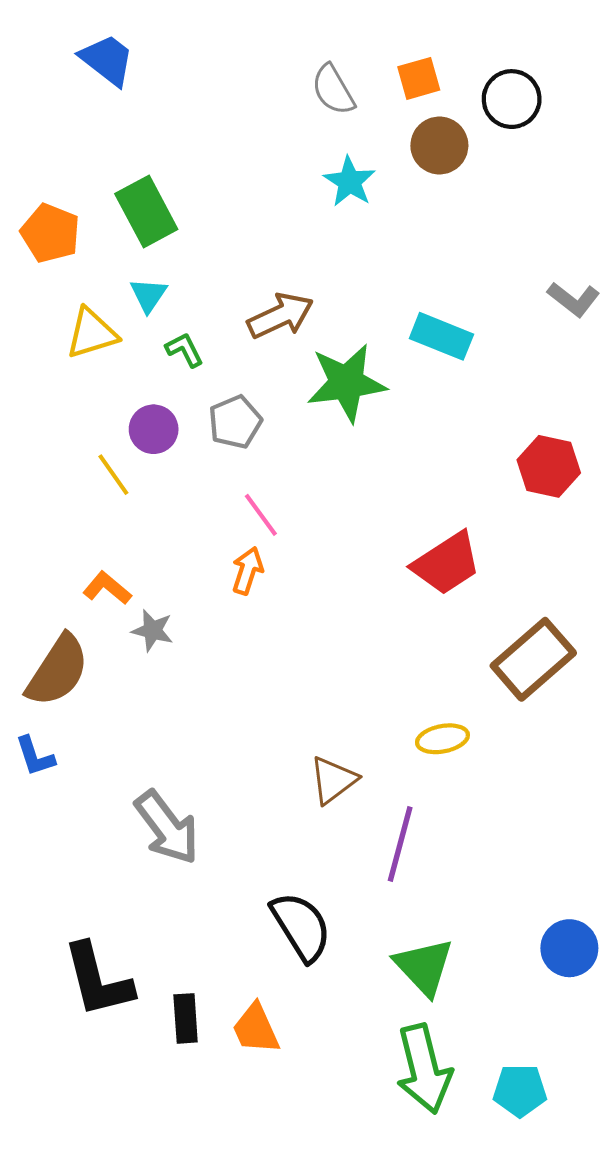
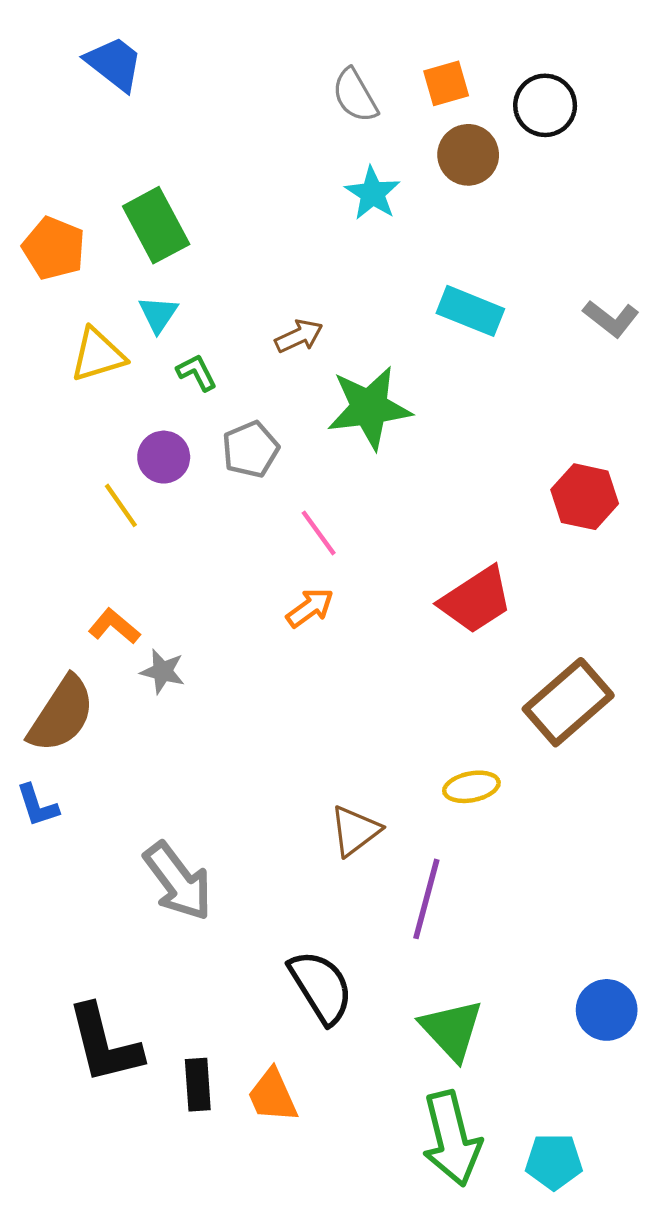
brown arrow: (280, 316) -> (299, 336), size x0.7
cyan rectangle: (441, 336) -> (470, 311), moved
pink line: (261, 515) -> (319, 533), moved
orange arrow: (247, 571) -> (310, 608), moved, turned 36

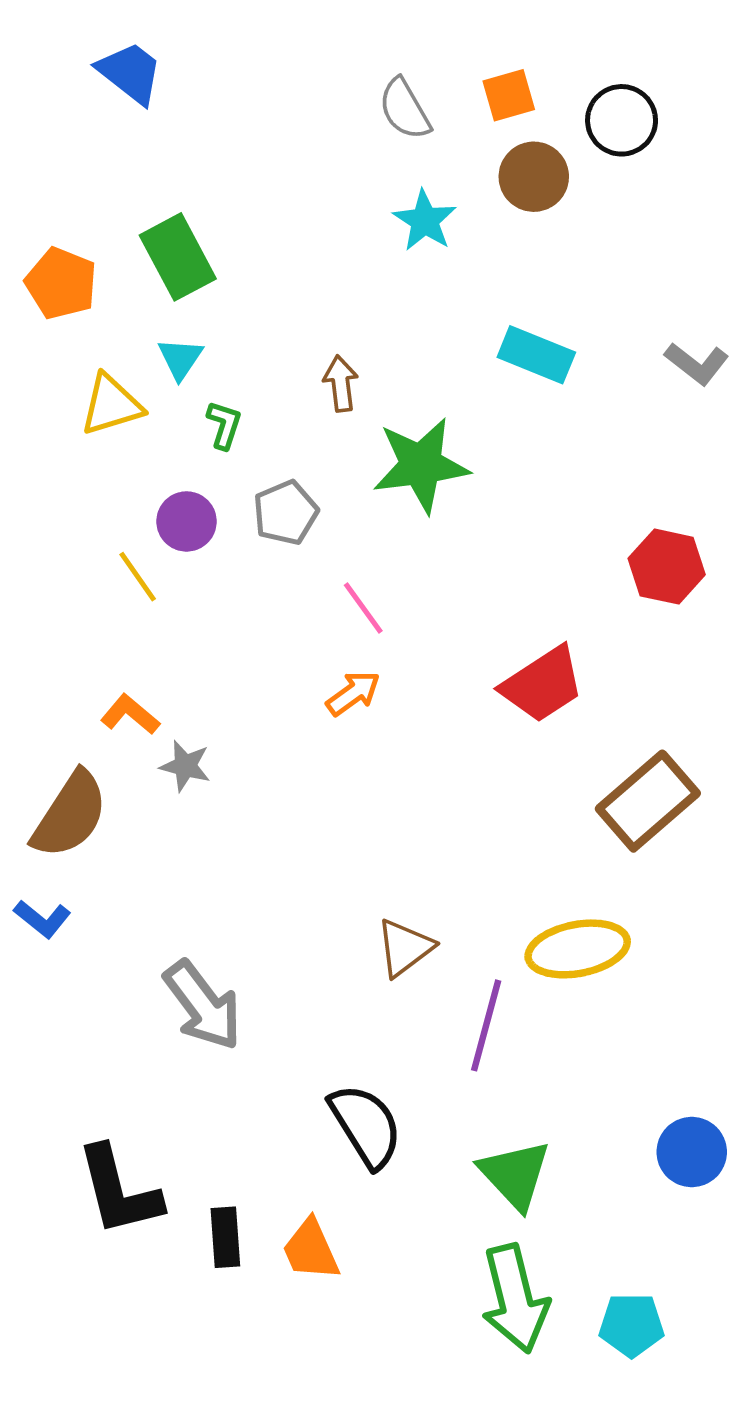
brown arrow: (299, 336) -> (341, 384), turned -72
green L-shape: (197, 372) -> (224, 425), turned 45
yellow ellipse: (471, 787) -> (578, 949), moved, size x1.6
blue L-shape: (37, 806) -> (42, 919), turned -33

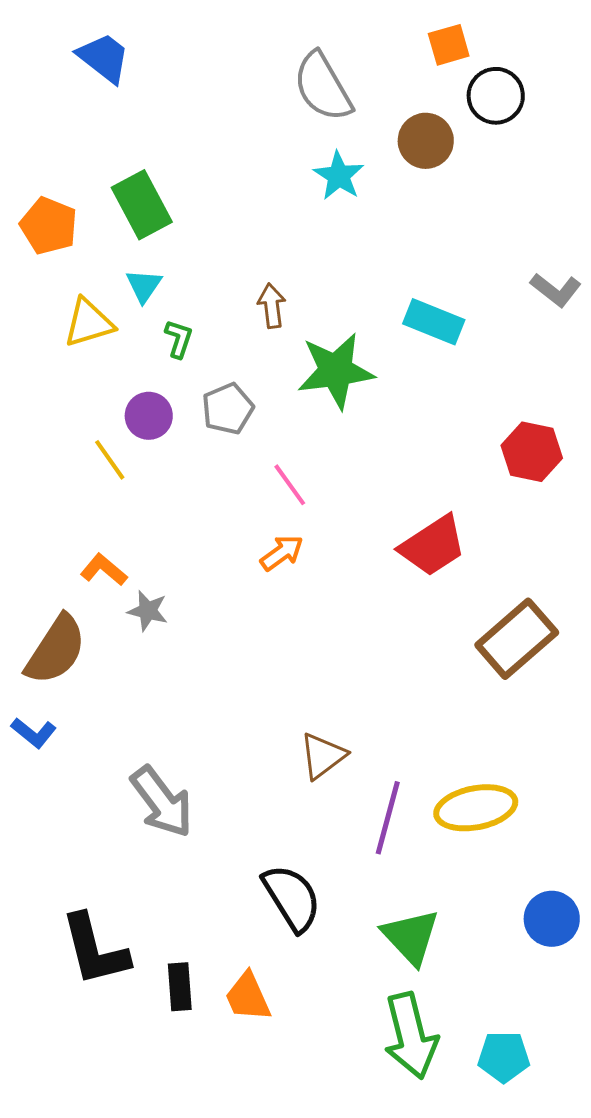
orange square: (509, 95) -> (449, 45), moved
gray semicircle: (405, 109) -> (323, 87), size x1.4
cyan rectangle: (536, 355) -> (434, 322), moved
yellow ellipse: (578, 949) -> (476, 808), moved

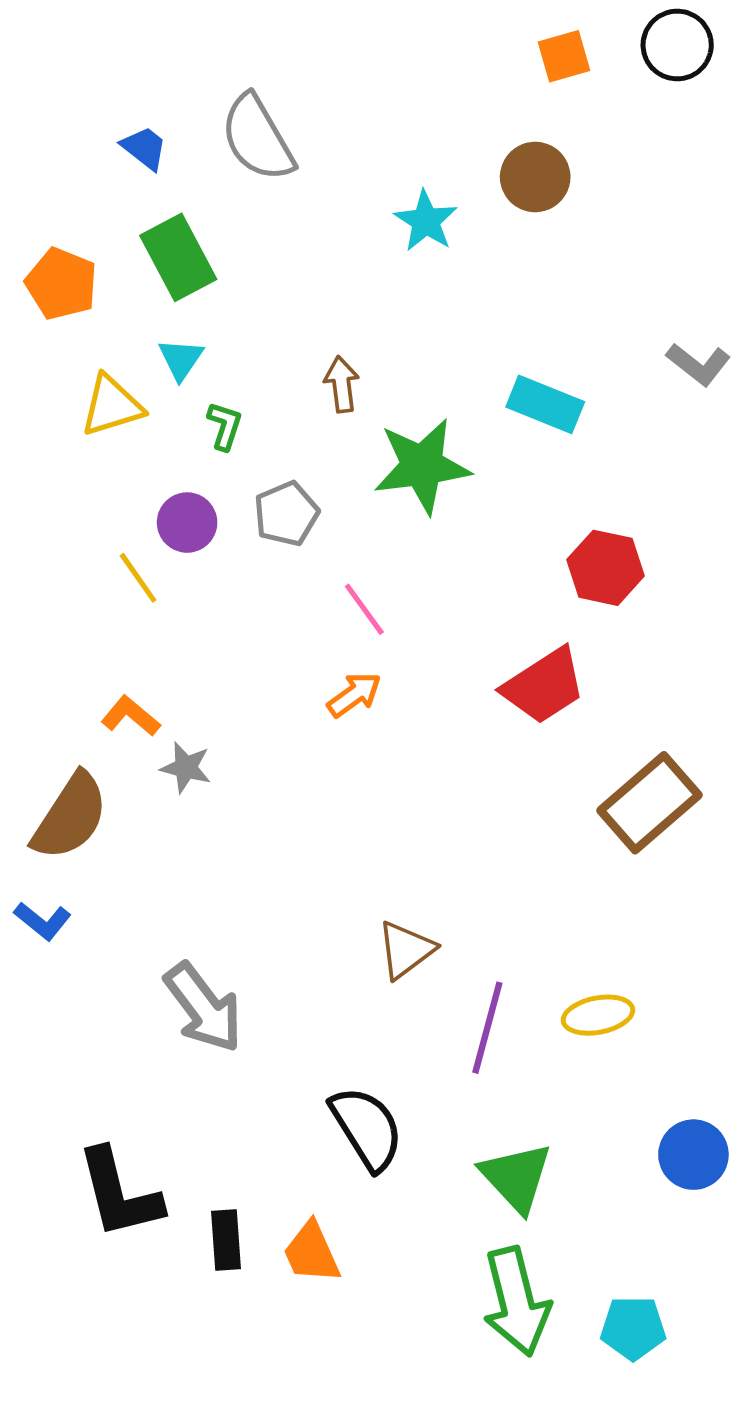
blue trapezoid: (104, 58) -> (144, 148), moved, size x0.7
gray semicircle: (323, 87) -> (257, 138), moved
black circle: (496, 96) -> (677, 45), moved
red hexagon: (532, 452) -> (606, 568), moved
yellow ellipse: (476, 808) -> (598, 1015), size x0.7

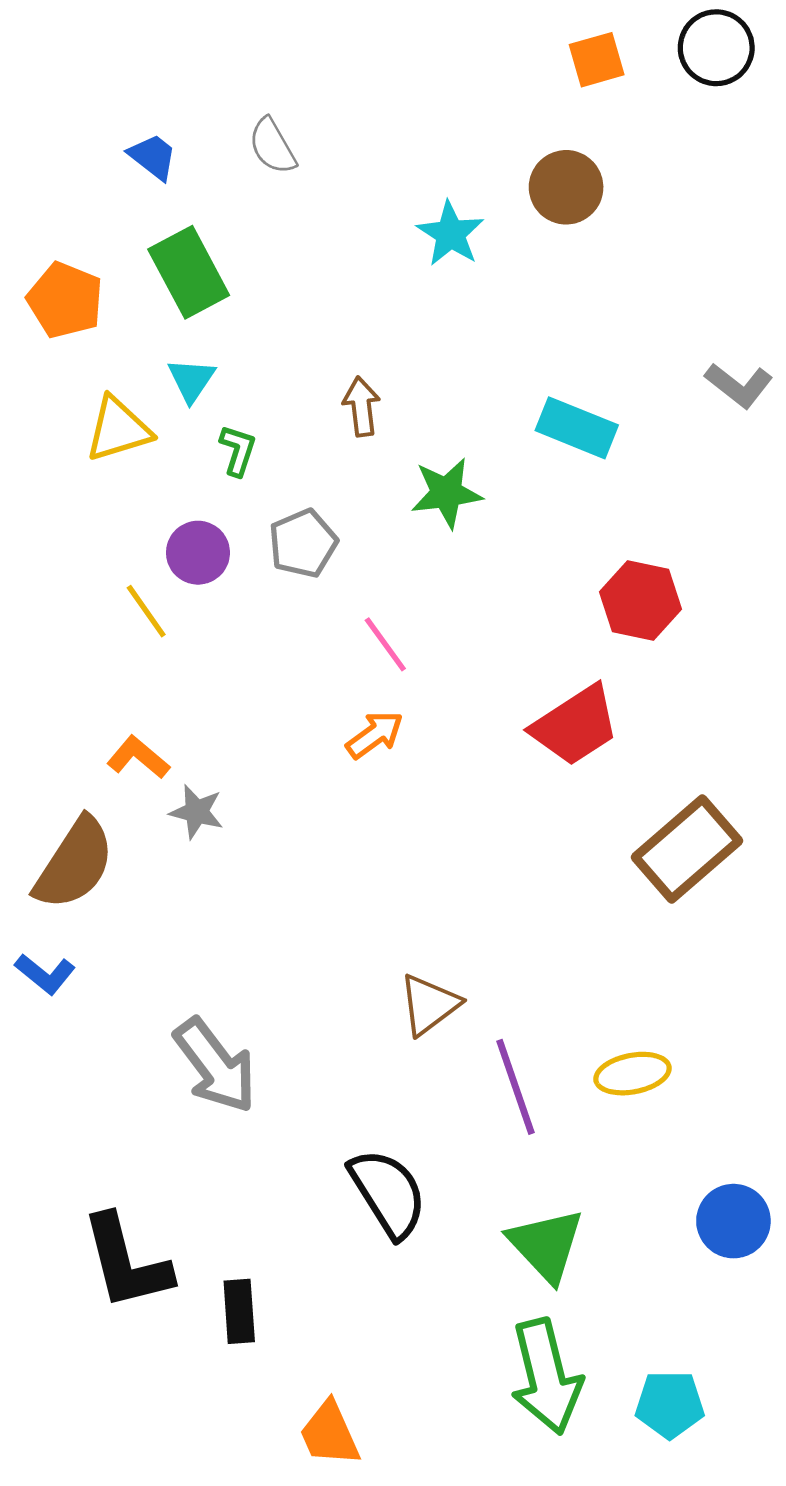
gray semicircle: (257, 138) -> (272, 146), size x0.6
green star: (422, 466) -> (446, 493), size x0.7
purple line: (487, 1028) -> (516, 1087), turned -34
orange trapezoid: (311, 1253) -> (330, 1434), moved

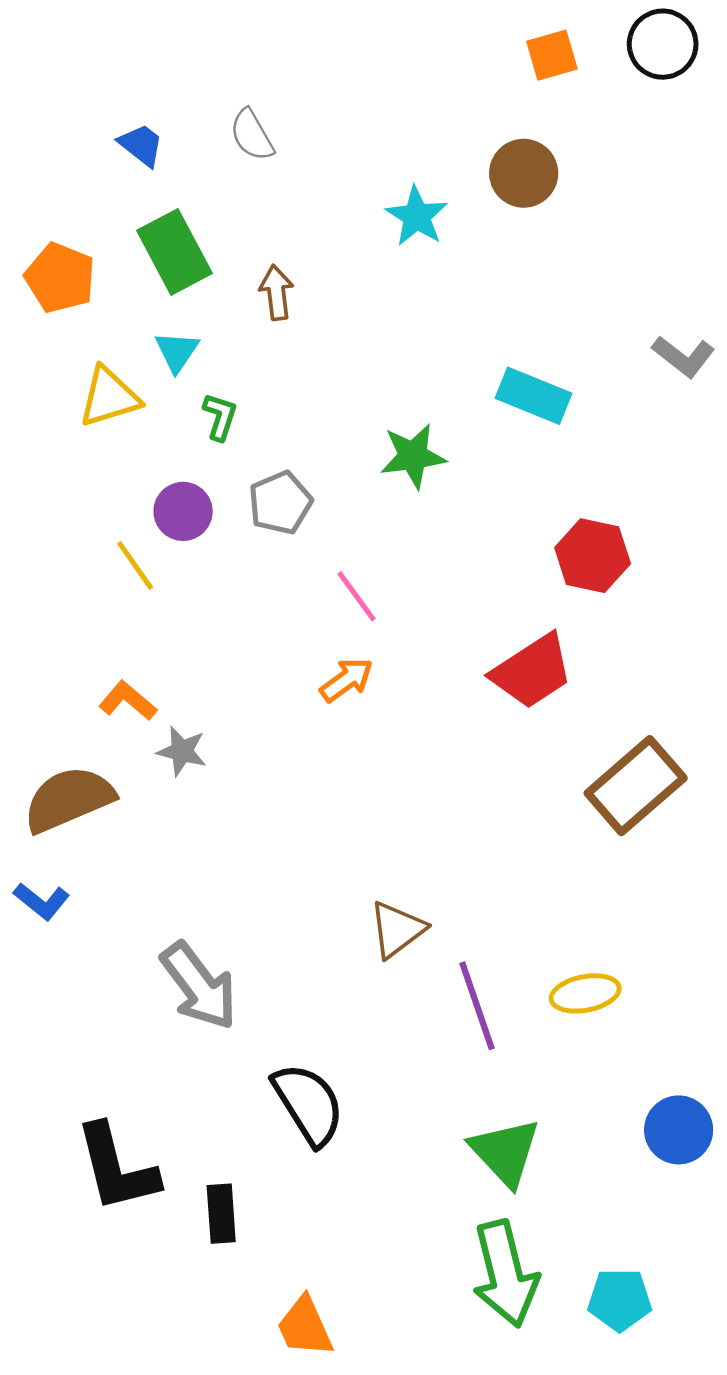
brown arrow: (361, 407) -> (276, 292), moved
brown semicircle: (74, 864) -> (69, 799), turned -146
black semicircle: (388, 1193) -> (308, 1104), moved

